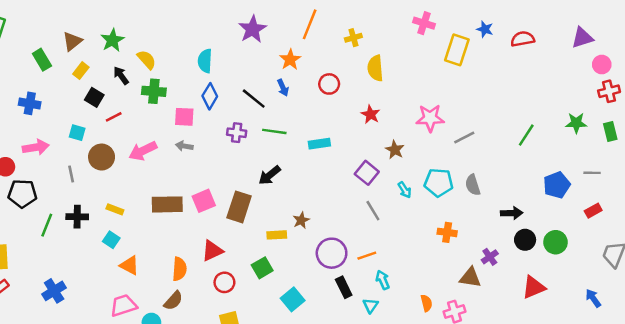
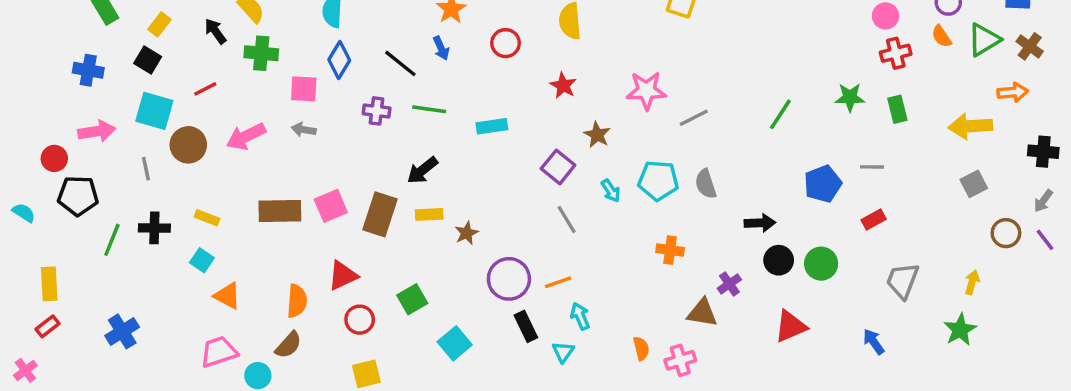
black square: (94, 97) -> (148, 60), moved
cyan square: (77, 133) -> (154, 111), size x1.6
yellow rectangle: (277, 235) -> (429, 214), moved

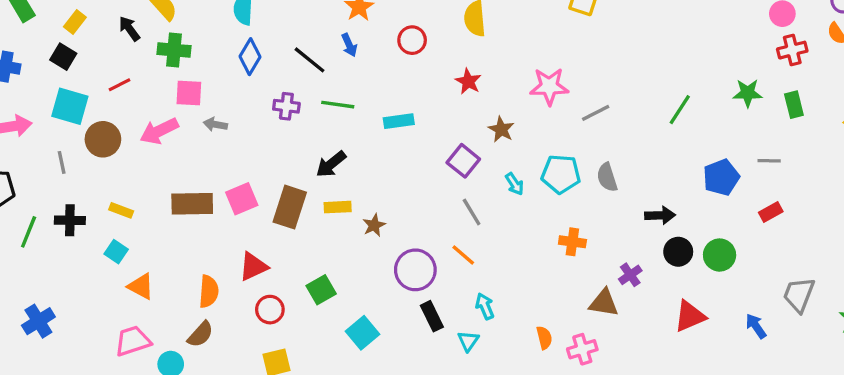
pink square: (304, 89) -> (189, 93), moved
gray trapezoid: (902, 281) -> (799, 295), moved
orange line: (558, 282) -> (463, 255), moved, turned 60
blue arrow: (874, 342) -> (756, 326), moved

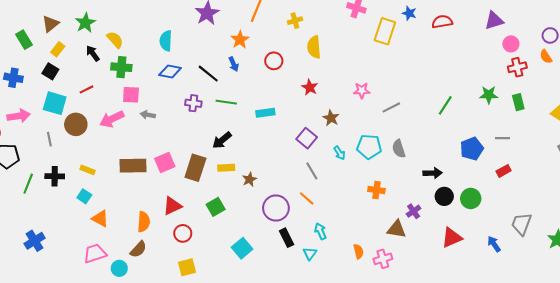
blue diamond: (250, 57) -> (170, 71), turned 70
pink star: (549, 86) -> (362, 90), size x0.7
green square: (321, 290) -> (216, 207), moved

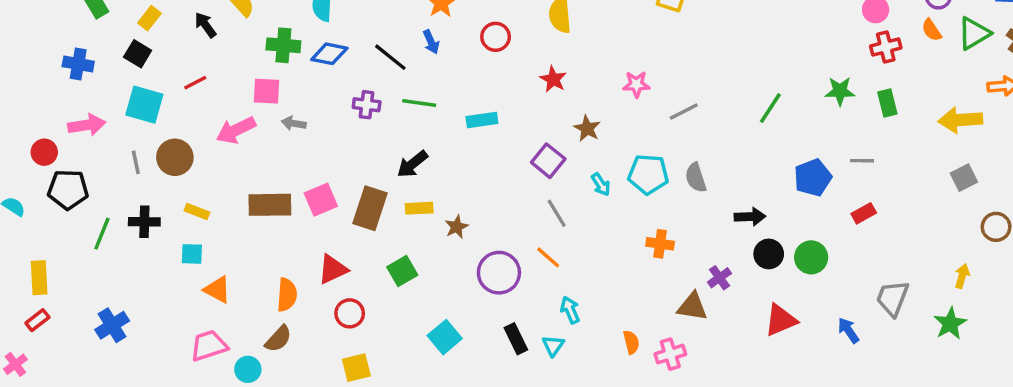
green cross: (121, 67) -> (283, 45), moved
brown circle: (76, 124) -> (175, 157), moved
cyan square: (84, 196) -> (192, 254), turned -32
black rectangle: (287, 238) -> (516, 339), moved

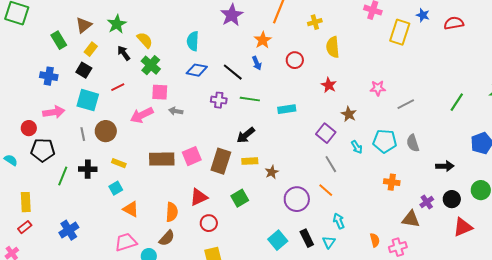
green cross: (283, 45) -> (151, 65), moved, turned 36
cyan square: (192, 254) -> (116, 188), turned -32
black circle: (769, 254) -> (452, 199), moved
cyan square: (445, 337) -> (278, 240), moved

